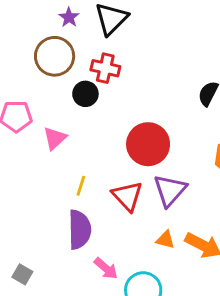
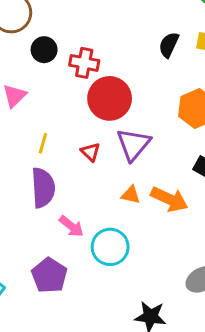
red cross: (105, 68) -> (84, 63), moved
red triangle: (127, 196) -> (90, 152), size x0.6

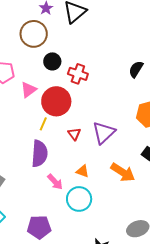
red circle: (110, 98) -> (56, 101), moved
orange triangle: (131, 195) -> (83, 171), moved
purple pentagon: (49, 275) -> (39, 227), moved, turned 30

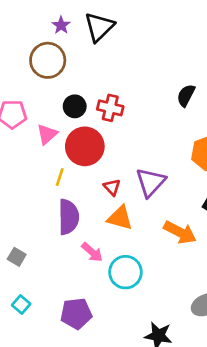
black circle: (52, 61) -> (75, 106), moved
yellow line: (43, 124) -> (60, 177), moved
orange triangle: (83, 171) -> (120, 218), moved, size x1.5

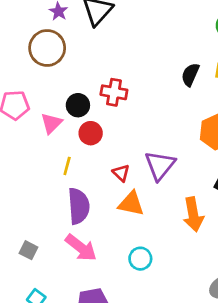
black circle: (75, 106) -> (78, 105), moved
red circle: (85, 146) -> (91, 133), size x0.6
orange arrow: (180, 232) -> (193, 214), turned 56
pink arrow: (92, 252) -> (81, 248), moved, size x1.4
cyan circle: (125, 272) -> (140, 259), size x0.7

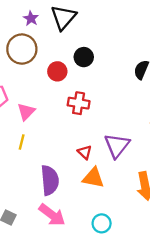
red cross: (114, 92) -> (79, 103), moved
black circle: (78, 105) -> (84, 57), moved
red circle: (91, 133) -> (57, 71), moved
yellow line: (67, 166) -> (22, 142), moved

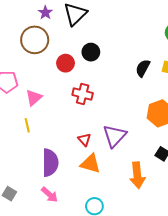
yellow line: (22, 142) -> (27, 125), turned -32
pink arrow: (52, 215) -> (50, 195), size x0.7

